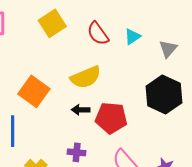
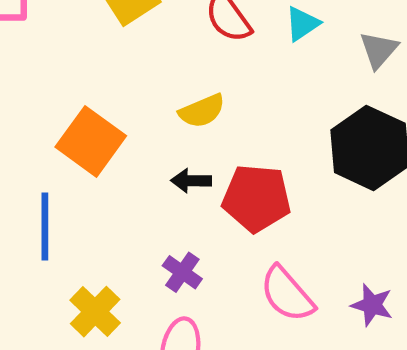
yellow semicircle: (86, 77) -> (202, 111), size x0.7
purple cross: (77, 152) -> (182, 272), turned 30

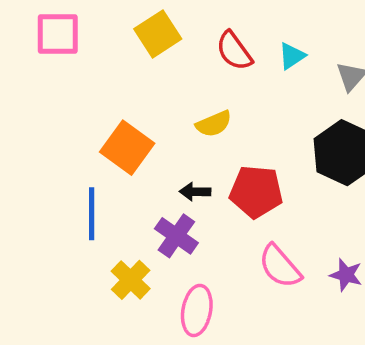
black arrow: (191, 181) -> (195, 192), moved
purple cross: (182, 272) -> (176, 236), moved, size x1.4

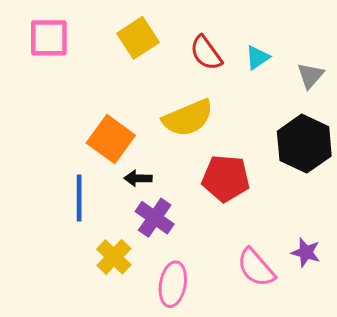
yellow semicircle: (214, 124) -> (188, 118), size x1.6
black arrow: (195, 192) -> (138, 178), moved
pink semicircle: (280, 266) -> (256, 268), moved

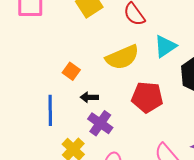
cyan triangle: (257, 57) -> (165, 46), moved, size x1.4
orange square: (111, 139) -> (71, 71), size x0.6

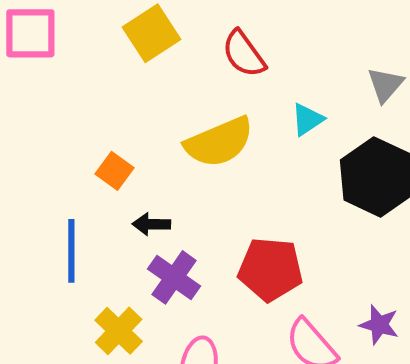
cyan triangle: (165, 46) -> (307, 120), size x0.7
red pentagon: (147, 97) -> (270, 269), moved

